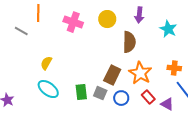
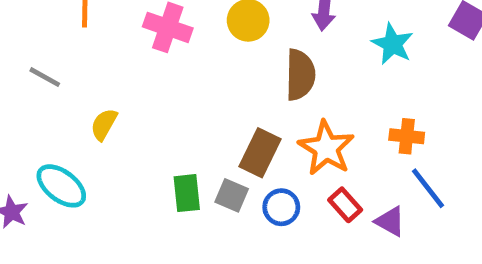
gray line: (21, 31) -> (45, 77), moved
cyan ellipse: (48, 89) -> (61, 186), moved

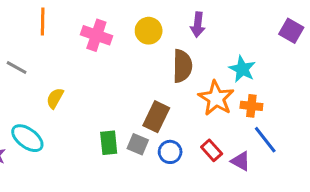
cyan star: (392, 44) -> (242, 69), moved
orange star: (326, 148) -> (216, 98), moved

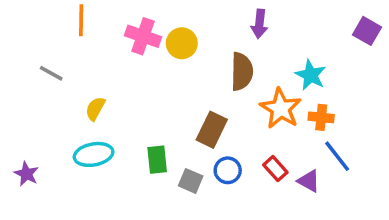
yellow circle: (149, 31) -> (182, 43), moved
cyan ellipse: (27, 138) -> (94, 154), moved, turned -48
gray square: (138, 144) -> (191, 181), moved

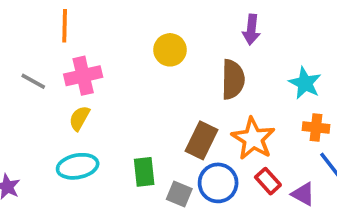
pink cross: (143, 36) -> (83, 76), moved, turned -32
orange star: (281, 109) -> (253, 139), moved
blue circle: (228, 170) -> (218, 183), size x1.4

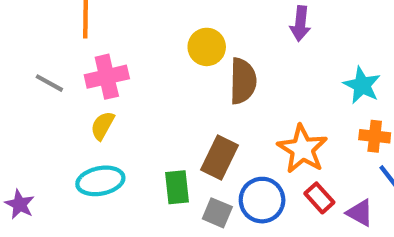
brown semicircle: (233, 79) -> (243, 81), moved
brown rectangle: (201, 140) -> (219, 158), moved

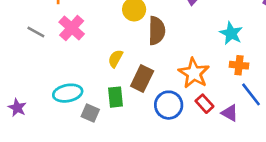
pink cross: (107, 77) -> (72, 28), turned -35
yellow semicircle: (103, 126) -> (115, 59), moved
gray square: (217, 213) -> (90, 113), moved

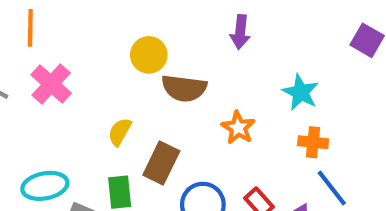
brown semicircle: (157, 31) -> (184, 88), turned 96
orange star: (194, 73) -> (238, 128), moved, size x0.7

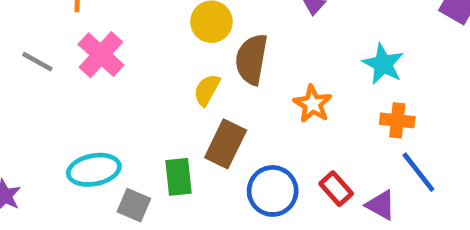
brown semicircle: (184, 88) -> (251, 59), turned 93
yellow semicircle: (120, 132) -> (207, 90), moved

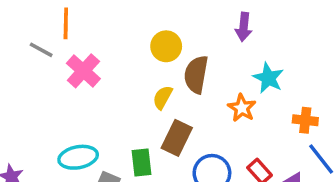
gray line: (37, 62) -> (41, 50), moved
cyan star: (383, 64) -> (268, 78), moved

